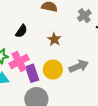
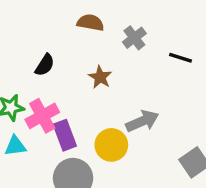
gray cross: (84, 16) -> (134, 38), moved
yellow circle: (53, 70) -> (111, 145), moved

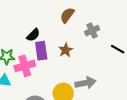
brown semicircle: (90, 23) -> (67, 15), turned -77
purple rectangle: (65, 135) -> (41, 51), moved

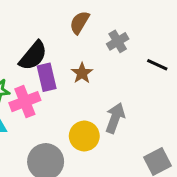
black semicircle: (33, 35) -> (33, 56), size x1.5
gray arrow: (85, 83) -> (115, 118), turned -54

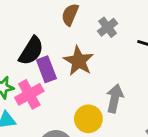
brown star: (82, 73) -> (79, 61), size x1.5

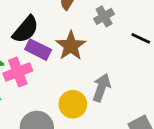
purple rectangle: (46, 69) -> (38, 50), turned -50

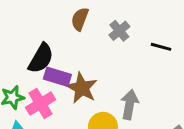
brown star: (71, 46) -> (82, 88), moved

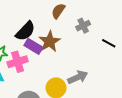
brown star: (82, 88) -> (49, 41), moved
gray arrow: (130, 104) -> (78, 77), turned 42

